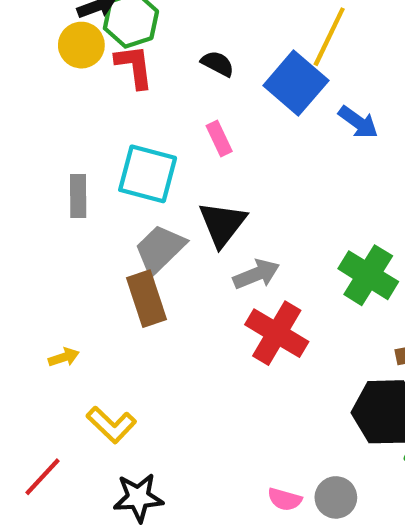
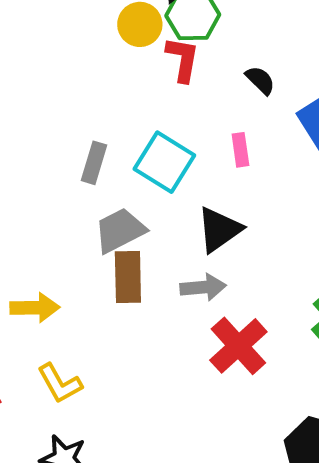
gray trapezoid: (160, 249) -> (120, 230), moved
gray arrow: (256, 274) -> (203, 287), moved
yellow arrow: (64, 357) -> (35, 308), size x1.6

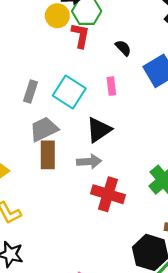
red cross: (238, 346) -> (108, 194), turned -32

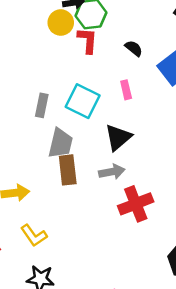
gray trapezoid: (44, 129) -> (60, 143), turned 136
red cross: (108, 194) -> (136, 204), turned -32

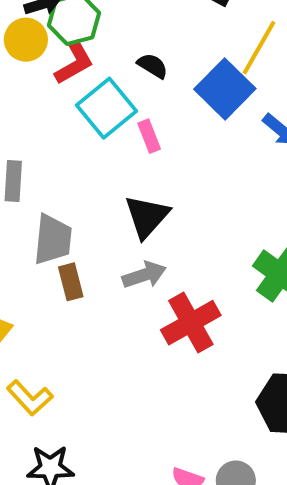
red L-shape: (87, 40) -> (74, 63), turned 64
cyan square: (83, 101) -> (106, 108), moved, turned 32
brown rectangle: (68, 170) -> (71, 282), size x0.7

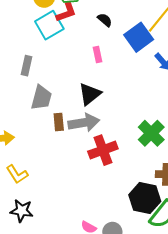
cyan square: (106, 108) -> (49, 25), moved
gray arrow: (144, 275) -> (84, 123), size x1.4
brown rectangle: (71, 282) -> (59, 122), moved

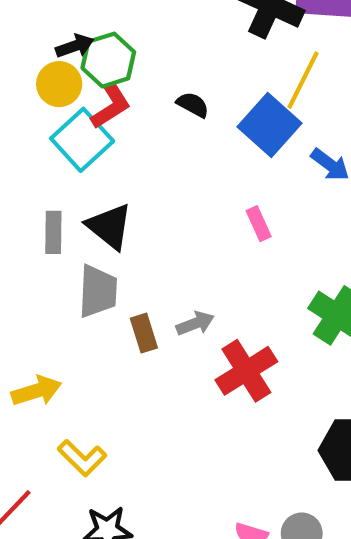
pink rectangle: (97, 54) -> (259, 224), moved
black triangle: (90, 94) -> (109, 226), moved, turned -30
gray arrow: (84, 123) -> (195, 323), size x0.6

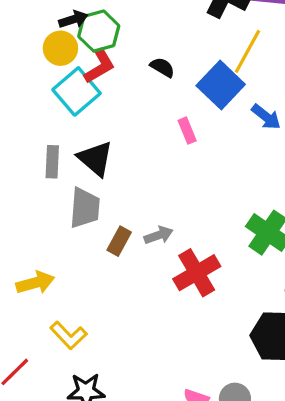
pink rectangle: (259, 224) -> (187, 131), moved
brown rectangle: (144, 333) -> (119, 241), turned 44

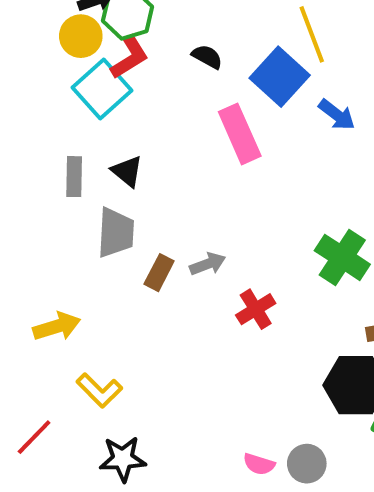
yellow line: (247, 51) -> (312, 34), turned -48
pink rectangle: (187, 131) -> (240, 134), size x1.8
black triangle: (95, 159) -> (127, 171), size x0.7
red cross: (197, 273) -> (256, 309), size x0.7

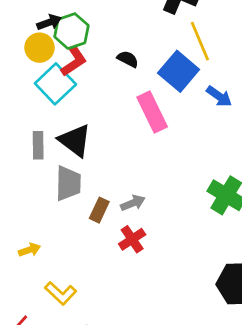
black triangle: (127, 171) -> (75, 140), size x1.5
red cross: (256, 309) -> (132, 239), moved
yellow arrow: (57, 326) -> (30, 250), size x0.7

